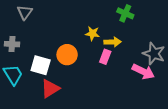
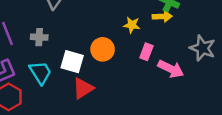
yellow arrow: (113, 42) -> (162, 16), moved
pink arrow: (143, 72) -> (171, 69), moved

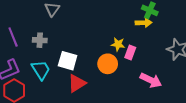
yellow star: (132, 25) -> (118, 44), moved
orange circle: (103, 49) -> (108, 64), moved
pink arrow: (171, 69) -> (151, 80), moved

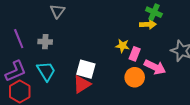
white square: (68, 61) -> (86, 69), moved
orange circle: (108, 64) -> (135, 77), moved
pink arrow: (151, 80) -> (155, 67), moved

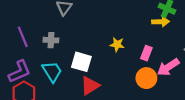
yellow star: (122, 46) -> (117, 44), moved
pink arrow: (155, 67) -> (168, 67), turned 120
white square: (86, 69) -> (81, 62), moved

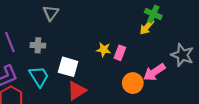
yellow arrow: (161, 22) -> (147, 27), turned 133
pink rectangle: (146, 53) -> (120, 53), moved

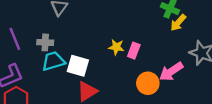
yellow arrow: (147, 27) -> (178, 23), moved
cyan trapezoid: (39, 77) -> (53, 61), moved, turned -75

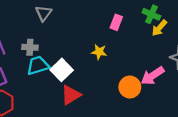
pink rectangle: (134, 51) -> (116, 22), moved
white square: (78, 66) -> (62, 70), turned 30

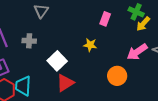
cyan trapezoid: (38, 65) -> (23, 86), moved, turned -70
pink arrow: (153, 76) -> (137, 52), moved

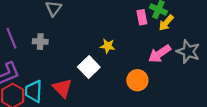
pink rectangle: (105, 19) -> (142, 17), moved, turned -32
white square: (57, 61) -> (89, 67), moved
red triangle: (65, 83) -> (62, 88), moved, turned -42

